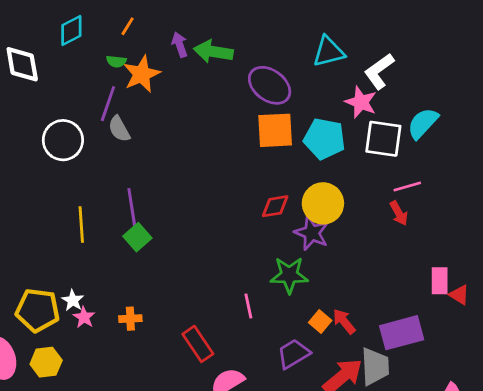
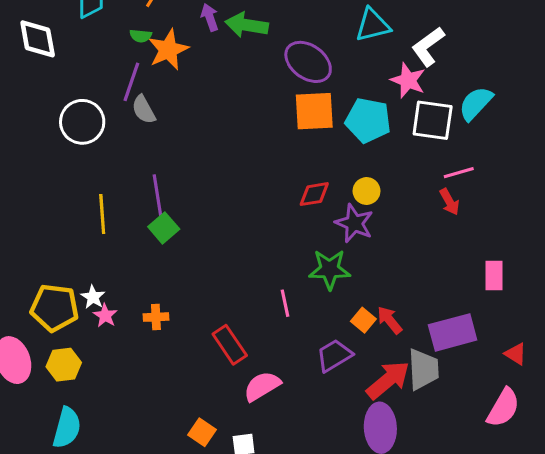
yellow circle: (323, 203) -> (367, 191), size x0.6
red triangle: (459, 295) -> (516, 354), moved

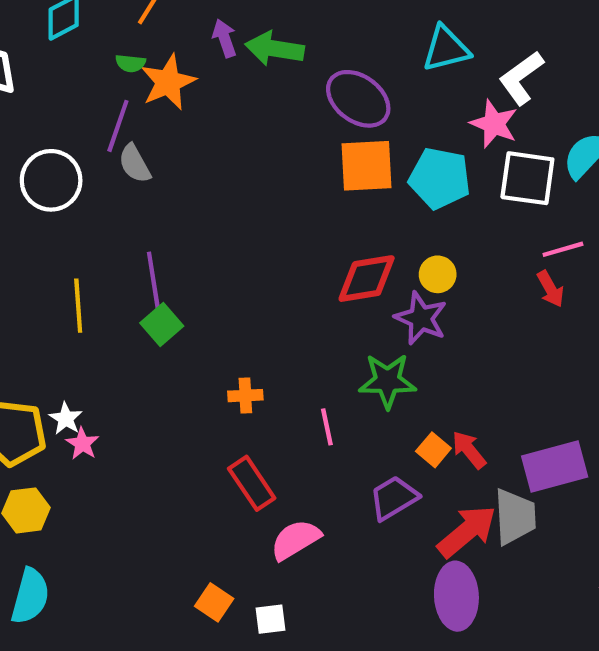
red diamond: (314, 194) -> (367, 279), size x1.4
orange cross: (156, 317) -> (245, 396), moved

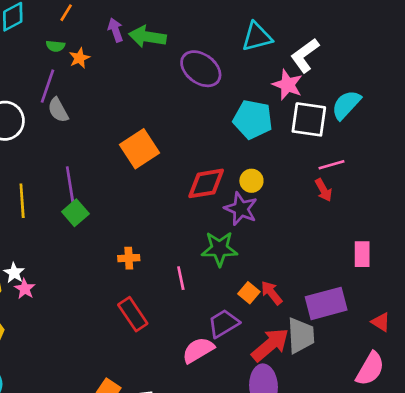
orange star: (168, 82) -> (79, 58), size x0.6
orange square: (367, 166) -> (139, 149), moved, turned -30
pink semicircle: (296, 540) -> (198, 350), moved

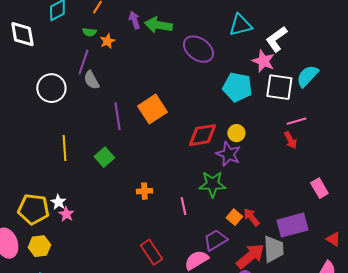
purple line: (70, 185) -> (117, 116), moved
pink rectangle: (362, 254) -> (319, 188), turned -30
red rectangle: (133, 314) -> (151, 252), moved

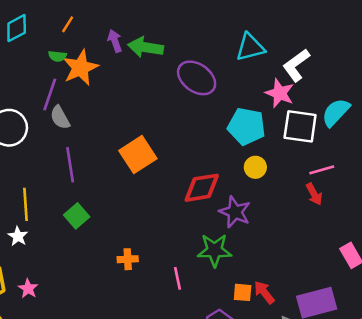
orange star: (107, 41) -> (80, 68), size x1.8
purple line: (117, 116) -> (70, 165), moved
yellow circle: (236, 133) -> (255, 167), moved
white star: (58, 202) -> (18, 236), moved
orange square: (234, 217) -> (243, 292), turned -35

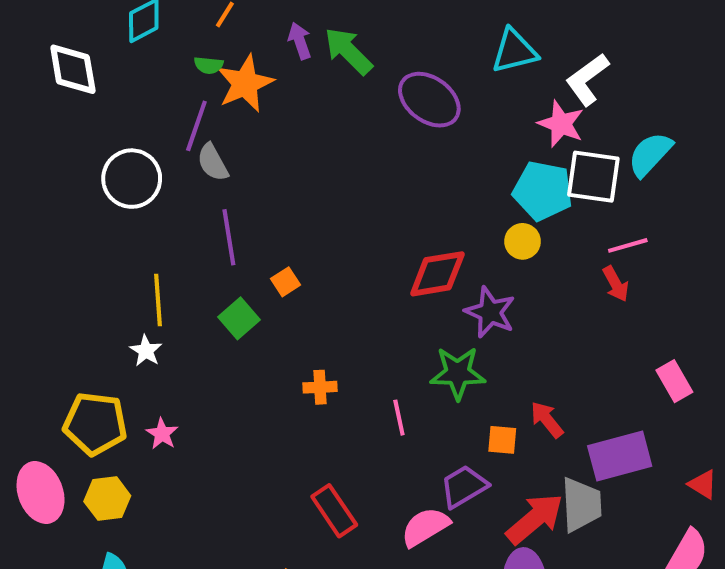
green arrow: (146, 47) -> (348, 51), turned 36
cyan pentagon: (246, 126) -> (543, 191), moved
orange square: (138, 155) -> (286, 282), moved, size x0.5
red arrow: (264, 292) -> (547, 420), moved

